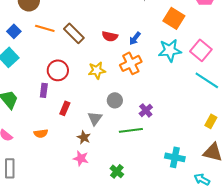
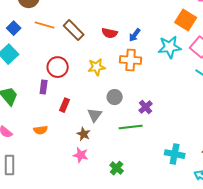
orange square: (174, 18) -> (186, 20), moved
orange cross: (131, 63) -> (131, 60), turned 30

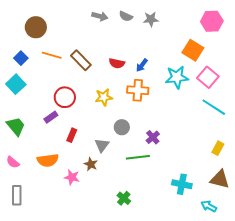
purple rectangle: (44, 87) -> (51, 117), turned 48
orange semicircle: (41, 130) -> (48, 160), size x1.5
pink star: (81, 155) -> (72, 177), moved

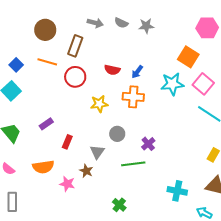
brown circle: (36, 27) -> (45, 30), moved
brown rectangle: (81, 60) -> (75, 46), moved, turned 65
red circle: (65, 97) -> (75, 77), moved

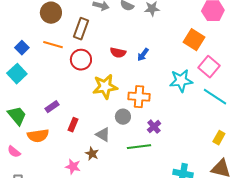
cyan star: (172, 84) -> (181, 81), moved
orange cross: (133, 97) -> (139, 97), moved
yellow star: (99, 104) -> (105, 87), size x1.4
gray triangle: (97, 152) -> (103, 135), turned -35
orange semicircle: (43, 167) -> (38, 136), moved

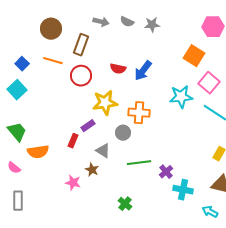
blue arrow: (143, 55) -> (143, 71), size x1.5
purple rectangle: (52, 107) -> (88, 126), moved
purple cross: (154, 127) -> (166, 172), moved

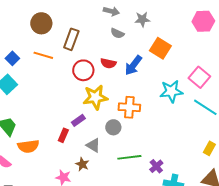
gray arrow: (101, 22) -> (111, 11), moved
gray semicircle: (127, 22) -> (117, 33), moved
orange square: (194, 56) -> (160, 48), moved
red circle: (81, 76) -> (83, 70), moved

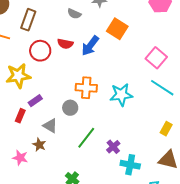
cyan star: (171, 91) -> (121, 95), moved
yellow star: (95, 97) -> (18, 76), moved
green line: (129, 157) -> (86, 138), turned -45

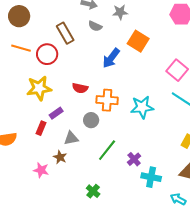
brown rectangle: (28, 20) -> (65, 33), moved, turned -50
red semicircle: (65, 44) -> (80, 88), moved
red circle: (40, 51) -> (47, 54), moved
gray triangle: (50, 126) -> (71, 138), turned -42

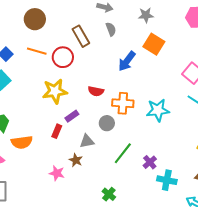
gray star: (120, 12) -> (146, 15), moved
gray semicircle: (95, 26) -> (111, 29), turned -136

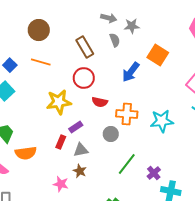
gray star: (146, 15) -> (132, 26), moved
red circle: (63, 57) -> (84, 78), moved
gray triangle: (87, 141) -> (81, 150), moved

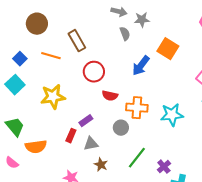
brown circle: (39, 30) -> (37, 24), moved
brown rectangle: (85, 47) -> (77, 41), moved
yellow star: (59, 102) -> (53, 97), moved
brown star: (80, 171) -> (101, 165), moved

